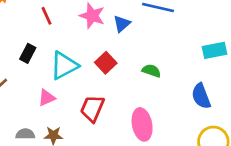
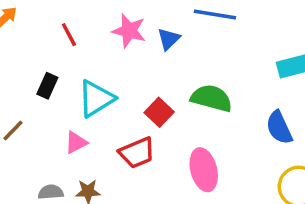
red square: (106, 63) -> (159, 112), moved
green semicircle: (151, 71) -> (212, 98), size x1.6
red trapezoid: (92, 108) -> (137, 153), turned -132

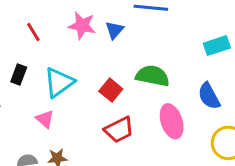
pink triangle: (76, 142) -> (45, 119), turned -48
red trapezoid: (137, 153) -> (119, 130), moved
pink ellipse: (204, 170) -> (172, 121), moved

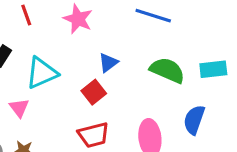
blue triangle: (115, 30) -> (108, 63), moved
green semicircle: (153, 76) -> (167, 70), moved
blue semicircle: (209, 96) -> (194, 120), turned 36

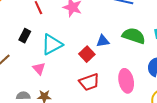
blue triangle: (108, 63) -> (103, 41), moved, turned 32

